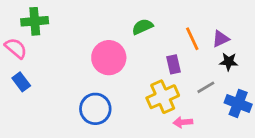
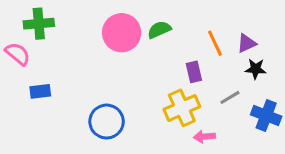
pink circle: (109, 58) -> (122, 33), moved
blue rectangle: (21, 82) -> (40, 91), moved, turned -60

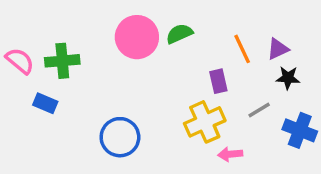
green cross: (39, 24) -> (62, 61), moved
blue rectangle: (40, 91) -> (45, 103), turned 30

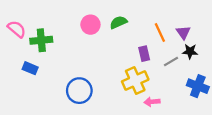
pink circle: (137, 37) -> (90, 25), size x0.7
purple triangle: (278, 49) -> (183, 32), turned -40
pink semicircle: (20, 61) -> (17, 29), moved
gray line: (259, 110) -> (171, 61), moved

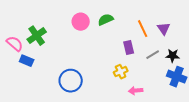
pink semicircle: (17, 29) -> (15, 44), moved
green cross: (41, 40) -> (37, 36), turned -30
black star: (190, 51) -> (173, 56), moved
yellow cross: (135, 80) -> (121, 72), size x0.6

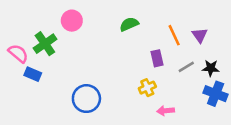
pink circle: (81, 22) -> (72, 21), moved

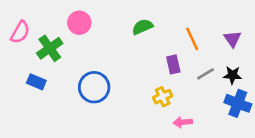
purple triangle: (200, 35) -> (232, 39), moved
pink semicircle: (18, 53) -> (20, 32), moved, turned 80
blue circle: (86, 99) -> (94, 87), moved

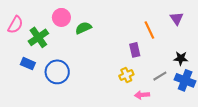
green semicircle: (142, 27) -> (83, 28), moved
purple triangle: (232, 39) -> (177, 18), moved
gray line: (206, 74) -> (160, 76), moved
blue circle: (94, 87) -> (57, 72), moved

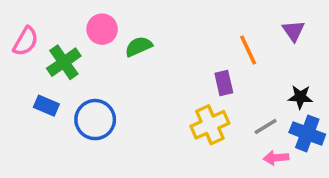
yellow cross: (126, 75) -> (210, 125), size x1.5
pink arrow: (142, 95) -> (276, 158), moved

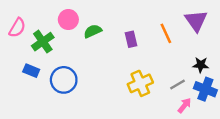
purple triangle: (293, 31) -> (196, 21), size x1.5
purple rectangle: (224, 83) -> (131, 39), moved
pink arrow: (276, 158) -> (184, 105), turned 133

